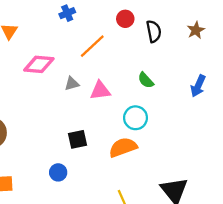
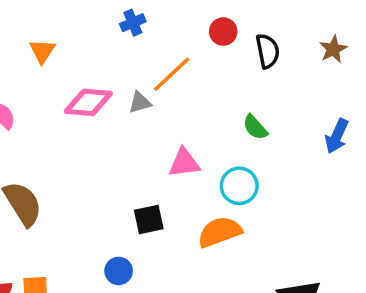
gray triangle: (72, 84) -> (140, 102), moved
pink triangle: (100, 90) -> (184, 163), moved

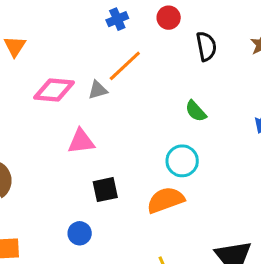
blue cross: (133, 23) -> (117, 19), moved
red circle: (223, 32) -> (169, 18), moved
pink triangle: (184, 163) -> (81, 141), moved

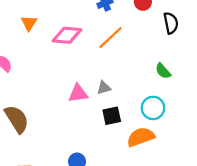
pink diamond: (54, 90) -> (67, 35), moved
gray triangle: (98, 90) -> (104, 88), moved
black square: (105, 190) -> (112, 116), moved

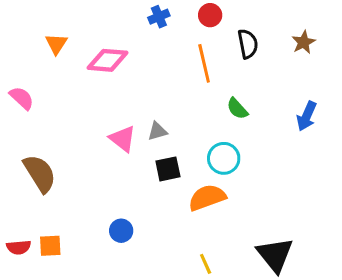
orange line: (111, 38) -> (204, 63), moved, turned -60
pink triangle: (78, 93) -> (123, 139), turned 45

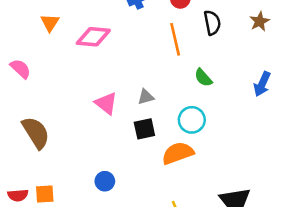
gray triangle: (157, 131) -> (146, 97), moved

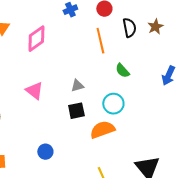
brown star: (260, 21) -> (155, 27), moved
pink diamond: (93, 37) -> (36, 39), turned -40
pink triangle: (106, 103) -> (34, 91), moved

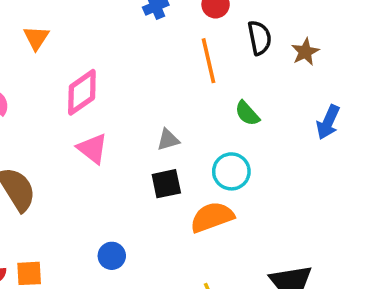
brown star: (155, 27) -> (305, 52), moved
pink diamond: (36, 39) -> (82, 92), moved

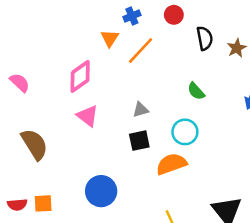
orange triangle: (36, 38) -> (110, 38), moved
orange line: (208, 61) -> (141, 51), moved, turned 56
blue circle: (112, 256) -> (101, 191), size x1.6

